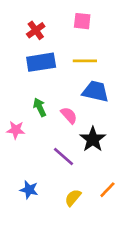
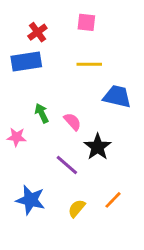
blue rectangle: (41, 62) -> (26, 62), moved
blue trapezoid: (95, 91) -> (117, 96), moved
blue star: (29, 190) -> (30, 200), size x1.5

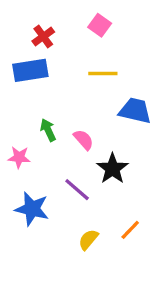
pink square: (86, 22) -> (100, 25), turned 30
blue star: (30, 200) -> (32, 209), moved

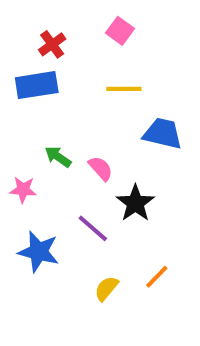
green arrow: (48, 130) -> (58, 157), turned -30

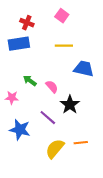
red cross: (52, 44) -> (27, 23), turned -32
orange line: (157, 277) -> (81, 143), turned 40
yellow semicircle: (106, 288) -> (55, 149), size x1.5

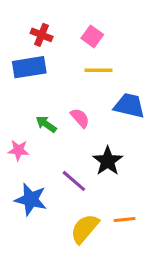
pink square: (62, 16) -> (92, 36), moved
pink semicircle: (52, 87) -> (80, 118), moved

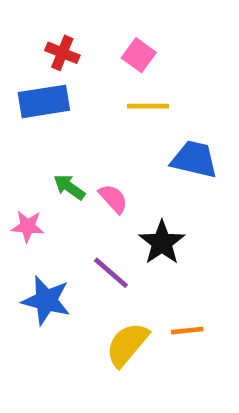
pink semicircle: (80, 118) -> (113, 199), moved

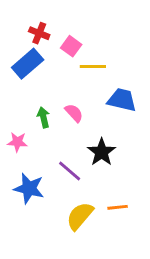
pink square: (139, 55) -> (71, 46), moved
blue rectangle: (44, 101) -> (28, 64), turned -32
green arrow: (69, 187) -> (44, 117), turned 42
pink semicircle: (113, 199) -> (74, 113), moved

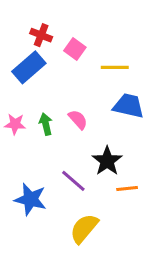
yellow line: (93, 67) -> (115, 67), moved
pink star: (17, 142) -> (15, 124), moved
orange line: (118, 207) -> (127, 189), moved

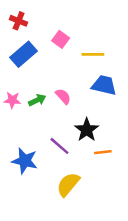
red cross: (41, 35) -> (19, 21), moved
green arrow: (46, 124) -> (37, 100), turned 77

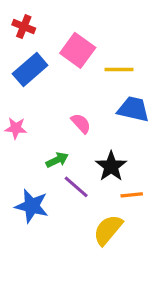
pink square: (61, 39) -> (78, 50), size x1.5
green arrow: (37, 100) -> (57, 160), moved
yellow semicircle: (68, 184) -> (108, 230), moved

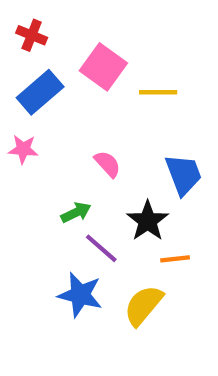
blue trapezoid: (133, 109) -> (183, 174), moved, turned 56
pink star: (16, 128) -> (23, 149), moved
blue star: (32, 206) -> (80, 295), moved

